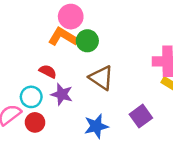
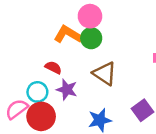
pink circle: (71, 17) -> (90, 16), moved
red circle: (35, 122) -> (41, 116), size x1.5

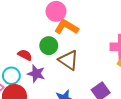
orange L-shape: (68, 34) -> (66, 27), moved
green circle: (91, 38) -> (49, 46), moved

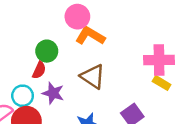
green circle: (49, 46) -> (47, 51), moved
red semicircle: (25, 55) -> (39, 70), turned 88

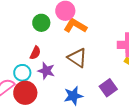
green circle: (47, 51) -> (41, 23), moved

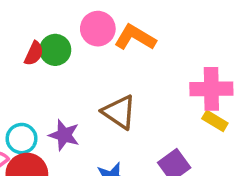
orange L-shape: (75, 26) -> (135, 37), moved
red semicircle: (35, 53) -> (34, 53), moved

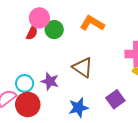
pink circle: (98, 29) -> (39, 18), moved
green circle: (55, 50) -> (54, 30), moved

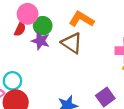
brown triangle: (83, 68) -> (72, 43), moved
purple star: (50, 81) -> (41, 41), moved

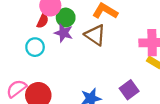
cyan circle: (12, 81) -> (35, 47), moved

